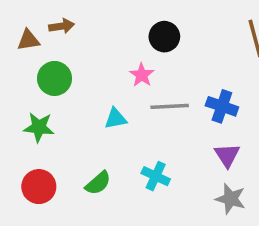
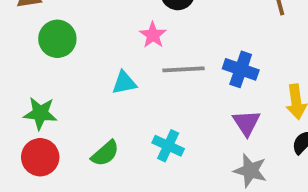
green star: (39, 127) -> (40, 113), moved

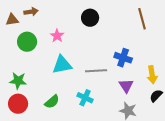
pink star: (153, 35) -> (57, 36), moved
gray line: (183, 69) -> (96, 71), moved
cyan triangle: (124, 83) -> (62, 65), size x1.5

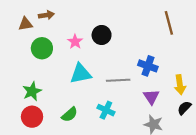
black circle: (90, 18) -> (102, 35), moved
green star: (18, 81) -> (32, 91), turned -30

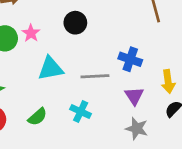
pink star: (75, 42) -> (31, 33), moved

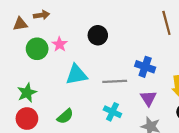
cyan cross: (81, 112) -> (112, 112), moved

